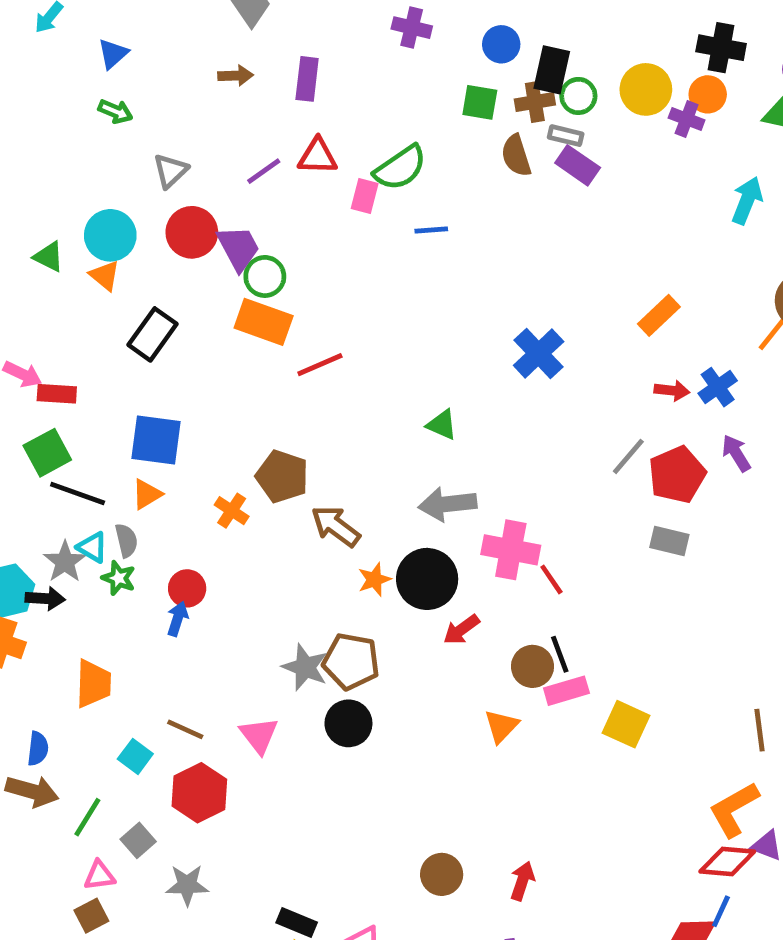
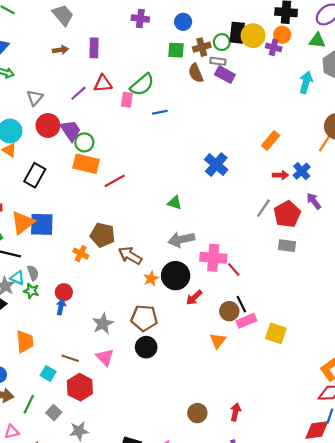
black rectangle: (552, 70) -> (237, 33), moved
orange triangle: (147, 494) -> (23, 223), moved, size x1.6
gray star: (305, 667) -> (103, 324), moved, turned 30
pink triangle: (99, 876) -> (12, 432), moved

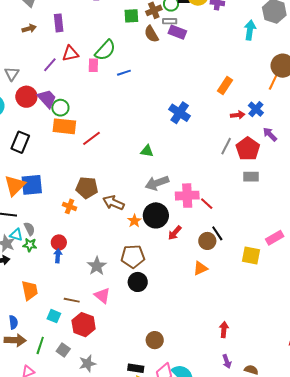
pink rectangle: (246, 321) -> (275, 238), moved
orange triangle: (218, 341) -> (200, 268), turned 35
brown circle: (197, 413) -> (155, 340), moved

